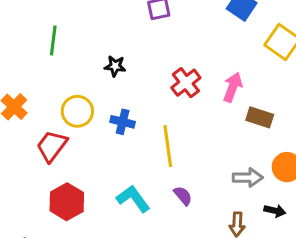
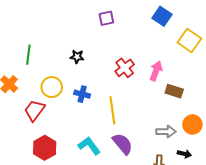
green line: (53, 40) -> (28, 55), moved
purple semicircle: (183, 196) -> (123, 144), size x1.6

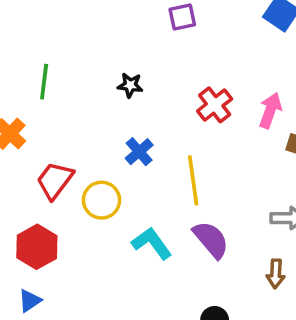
yellow circle: (52, 87) -> (102, 200), moved
blue cross: (82, 94) -> (139, 152), turned 35
red hexagon: (45, 148) -> (37, 247), moved

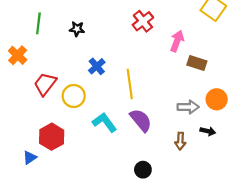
black star: (130, 85) -> (77, 29), moved
red cross: (215, 105) -> (143, 21), moved
red hexagon: (37, 247) -> (52, 137), moved

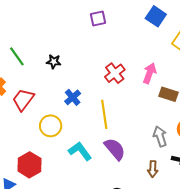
red cross: (143, 21) -> (115, 73), moved
green line: (38, 23) -> (17, 56), turned -42
red trapezoid: (45, 84) -> (23, 100), moved
gray arrow: (188, 107) -> (160, 136), turned -108

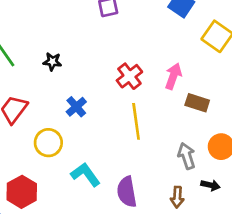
yellow line: (104, 114) -> (136, 121), moved
purple semicircle: (115, 149) -> (127, 192), moved, turned -150

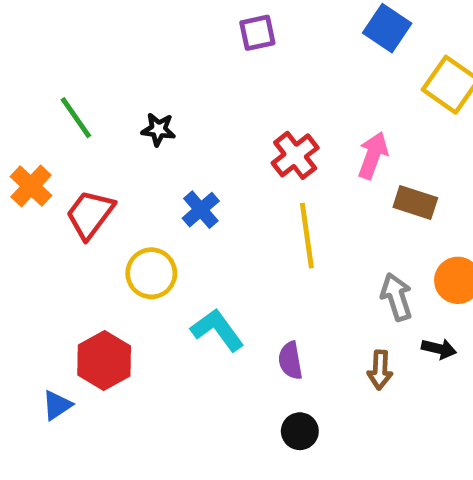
purple semicircle: (127, 192) -> (290, 360), size x0.7

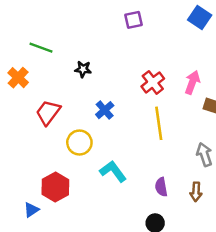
green line: (76, 118) -> (41, 48), moved, turned -35
orange cross: (31, 186) -> (18, 78), moved
purple semicircle: (290, 360) -> (161, 187), moved

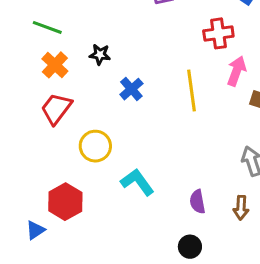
orange cross: (18, 78) -> (55, 65), moved
red cross: (153, 82) -> (218, 33), moved, turned 30
blue cross: (105, 110) -> (131, 89), moved
yellow line: (159, 123) -> (191, 91), moved

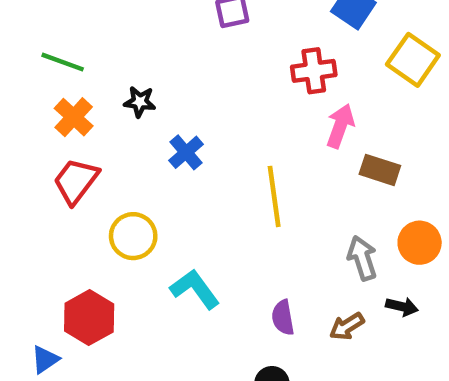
yellow line: (191, 91) -> (274, 196), moved
brown arrow: (241, 208) -> (347, 326), turned 55

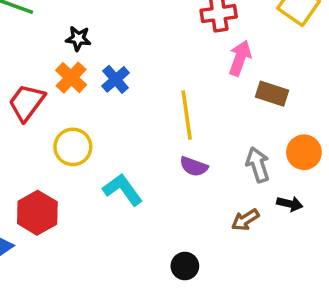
orange cross: (74, 117) -> (71, 78), moved
purple semicircle: (283, 318) -> (194, 166), moved, turned -60

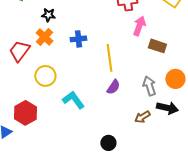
blue cross: (116, 79) -> (78, 39), moved, turned 35
purple semicircle: (194, 166) -> (113, 87), turned -77
black arrow: (290, 204) -> (167, 108), size x1.5

